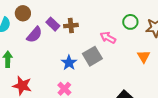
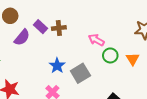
green circle: (130, 22) -> (110, 55), moved
gray square: (92, 56) -> (80, 73), moved

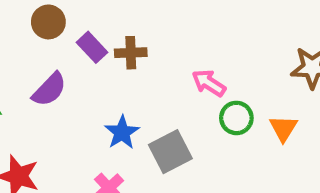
brown circle: (10, 16) -> (48, 22), moved
purple semicircle: (22, 37) -> (49, 90), moved

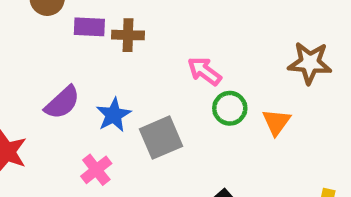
purple rectangle: (92, 47) -> (89, 27), turned -48
purple semicircle: (49, 90) -> (62, 103), moved

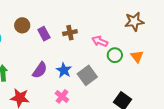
purple rectangle: (89, 27) -> (44, 34), turned 72
brown cross: (128, 35) -> (70, 33), moved
brown star: (310, 63) -> (134, 22), moved

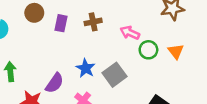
purple rectangle: (44, 34) -> (61, 23), turned 40
purple semicircle: (40, 70) -> (55, 83), moved

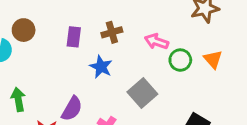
brown circle: (34, 13) -> (24, 30), moved
blue star: (86, 68) -> (101, 67), moved

